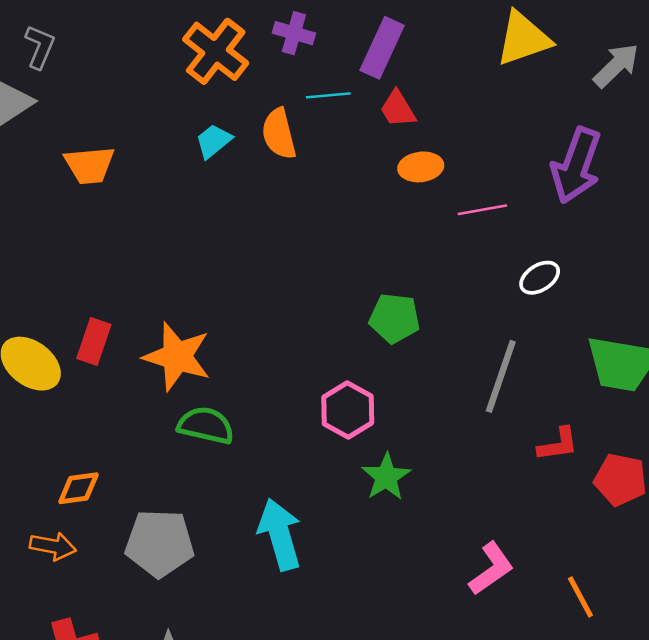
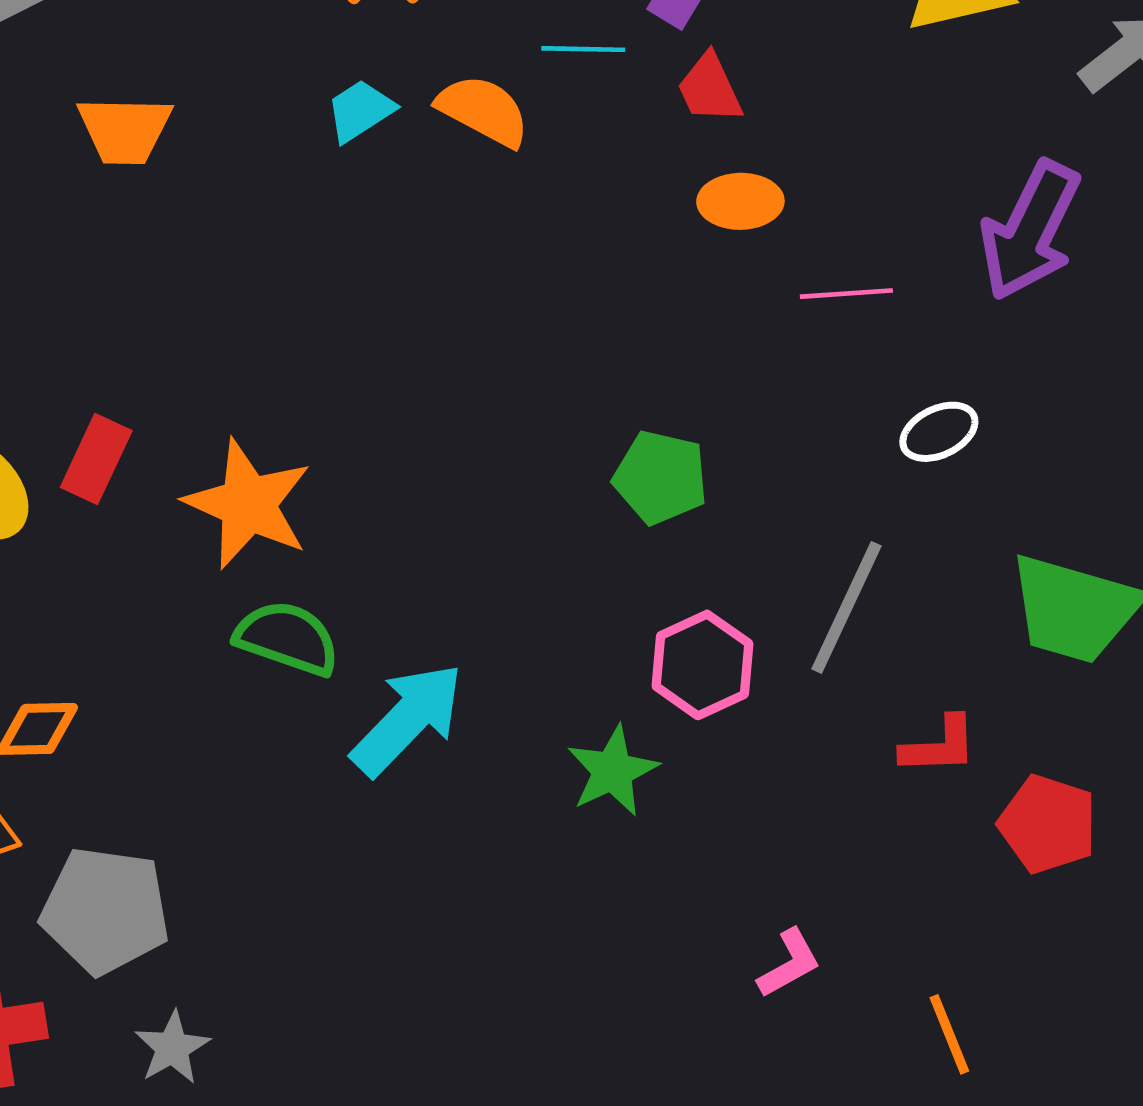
orange semicircle: (279, 134) -> (483, 111), turned 126
pink hexagon: (348, 410) -> (703, 665), moved
cyan arrow: (280, 534) -> (408, 719), moved, turned 54
gray pentagon: (160, 543) -> (105, 910), moved
pink L-shape: (491, 569) -> (789, 963), size x0.7

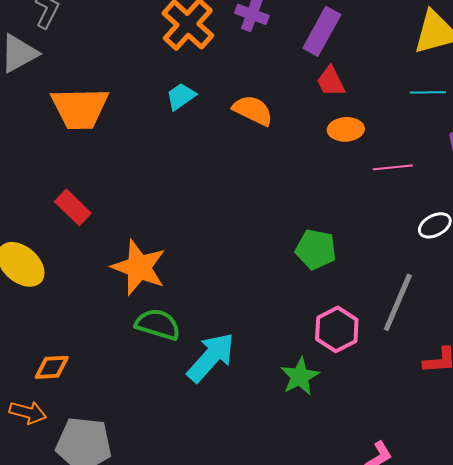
cyan line: (583, 49) -> (428, 92), moved
orange semicircle: (483, 111) -> (253, 110), moved
orange trapezoid: (125, 130) -> (80, 108), size x1.4
red rectangle: (96, 459) -> (73, 207), moved, turned -69

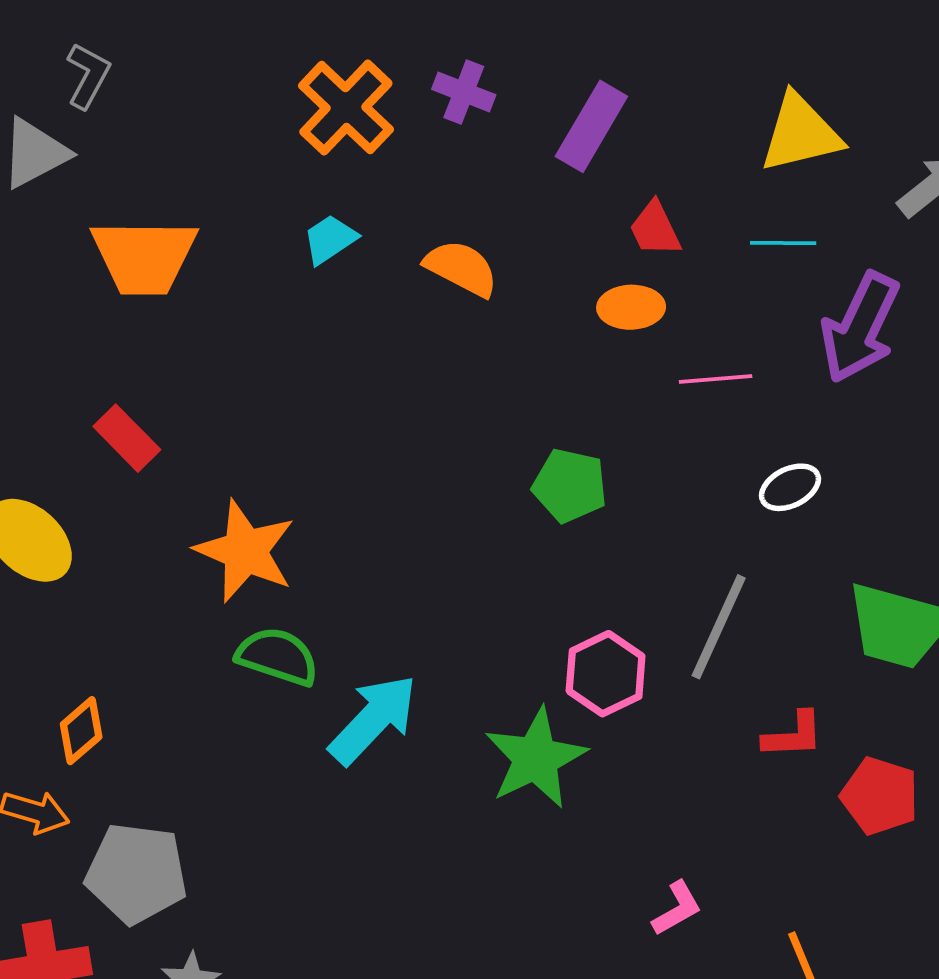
red trapezoid: (331, 81) -> (655, 229), moved
green pentagon: (316, 249) -> (570, 486), moved
orange diamond: (52, 367) -> (81, 731), turned -39
green star: (300, 376) -> (536, 758), size x1.4

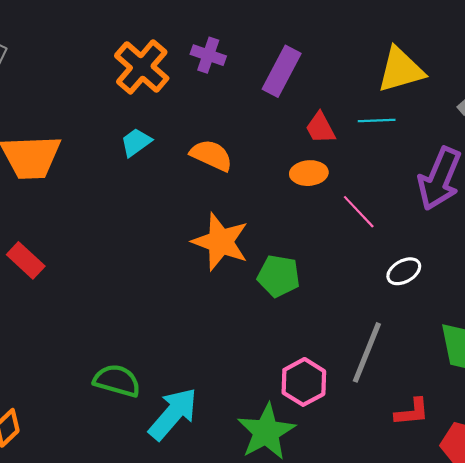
cyan line: (783, 243) -> (377, 120), moved
pink line: (716, 379) -> (359, 212), turned 54
orange star: (245, 551) -> (221, 242), moved

